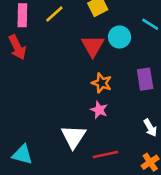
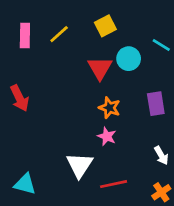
red arrow: (17, 47) -> (20, 98), moved

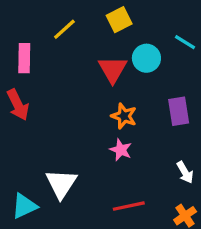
pink rectangle: (25, 35) -> (24, 58), moved
white triangle: (80, 165) -> (61, 184), moved
cyan triangle: (25, 184) -> (24, 206), turned -40

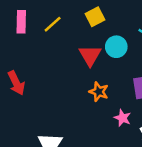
pink rectangle: (24, 58) -> (21, 22), moved
pink star: (121, 150) -> (123, 118), moved

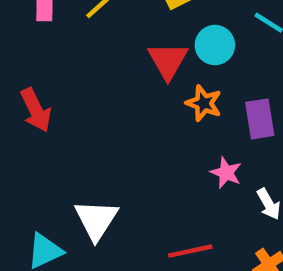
orange star: (99, 92) -> (204, 103), moved

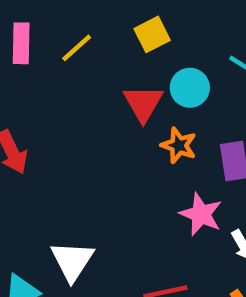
pink star: (226, 173) -> (201, 214), size x1.4

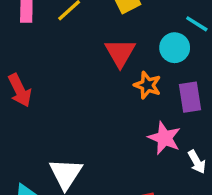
cyan circle: (190, 88) -> (175, 48), moved

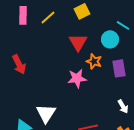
pink star: (164, 138) -> (77, 78), moved, turned -30

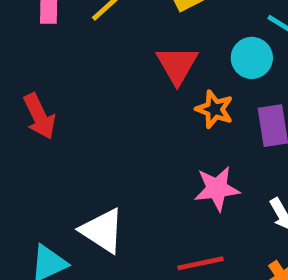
pink star: (77, 78) -> (217, 189), moved
white triangle: (46, 113) -> (102, 231), turned -30

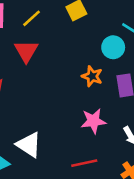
red triangle: (177, 65) -> (26, 51), moved

